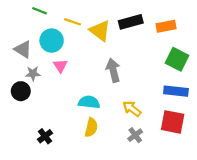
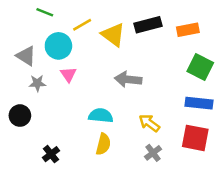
yellow line: (72, 22) -> (82, 25), turned -49
gray arrow: (113, 70) -> (128, 79), turned -70
black circle: (21, 91) -> (20, 116), moved

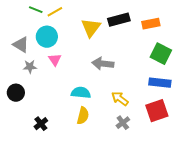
yellow line: (82, 25) -> (55, 12), moved
yellow triangle: (113, 35) -> (91, 28), turned 30
red square: (195, 138) -> (157, 111), turned -30

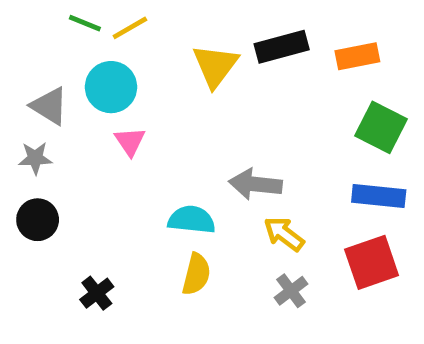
gray arrow: (103, 64) -> (255, 184), moved
gray star: (30, 67) -> (35, 158), moved

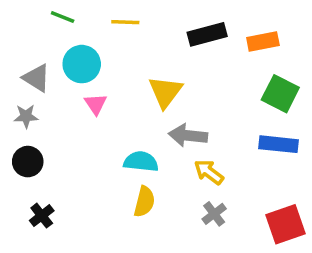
yellow line: (130, 28) -> (125, 22), moved, turned 32
yellow triangle: (215, 66) -> (165, 92), moved
red square: (372, 262) -> (286, 224), moved
black cross: (97, 293) -> (42, 216), moved

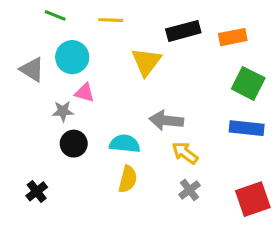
yellow triangle: (165, 92) -> (146, 62), moved
pink triangle: (96, 104) -> (85, 93), turned -40
gray star: (26, 116) -> (63, 111), moved
black circle: (28, 162) -> (74, 144), moved

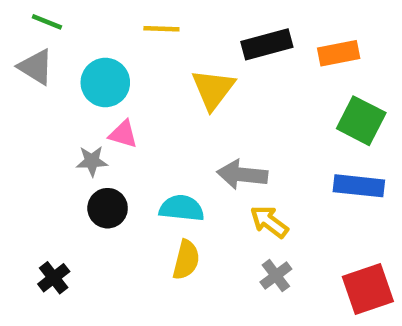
green line: (55, 15) -> (47, 22), moved
gray triangle: (32, 69) -> (36, 67), moved

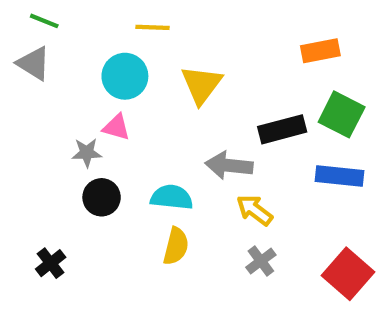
black rectangle: (267, 44) -> (282, 129), moved
cyan circle: (105, 83) -> (125, 76), moved
red square: (368, 289) -> (348, 274), turned -30

